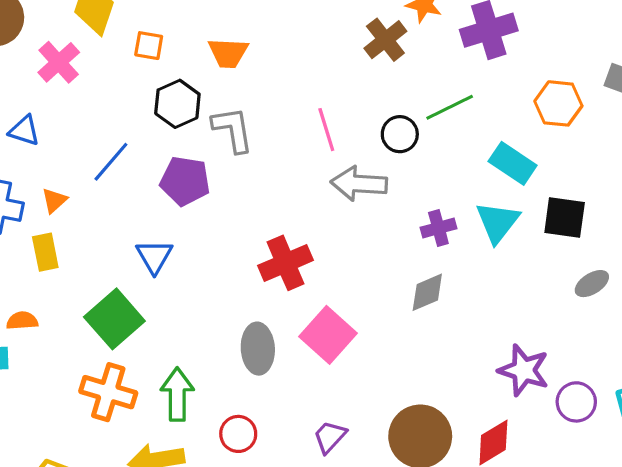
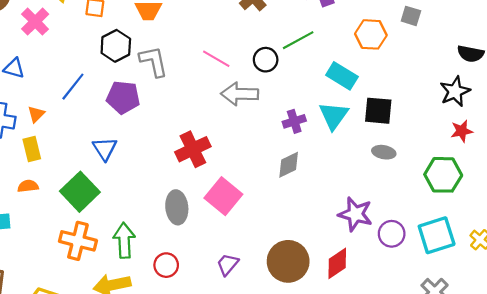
pink line: (326, 130) -> (216, 59), turned -40
gray ellipse: (592, 284) -> (384, 152), moved, turned 45
orange semicircle: (22, 321) -> (28, 186), moved

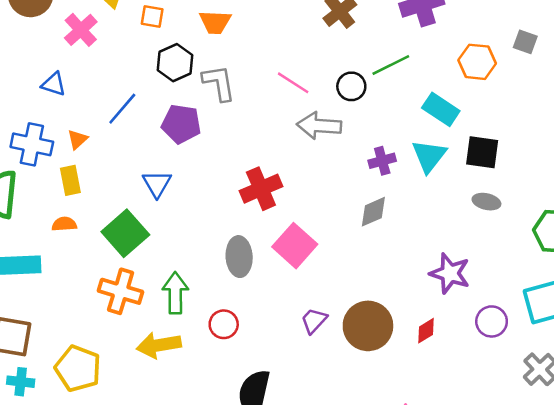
purple circle: (392, 234) -> (492, 321), moved
red diamond: (337, 263) -> (426, 331), size x0.7
purple trapezoid: (228, 264) -> (314, 321), moved

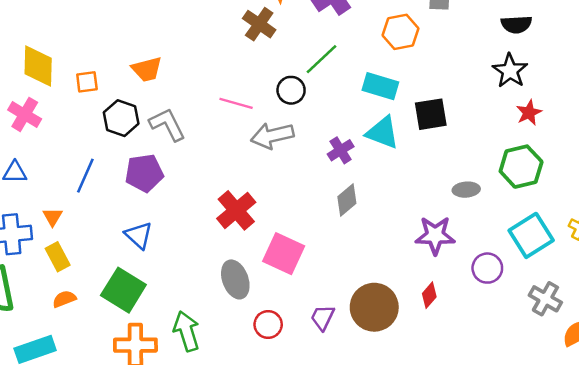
cyan triangle: (429, 156) -> (383, 133), turned -30
gray ellipse: (486, 202) -> (466, 190), moved
red circle: (224, 324) -> (268, 324), moved

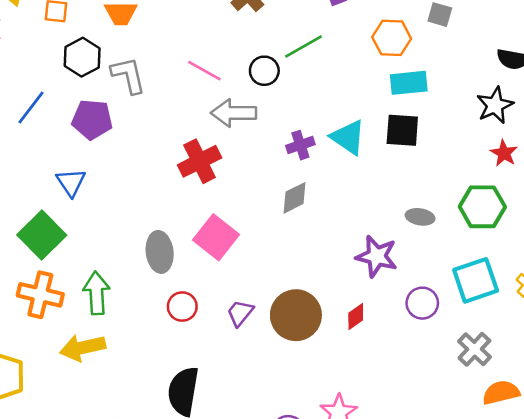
cyan rectangle: (380, 86) -> (409, 83), moved, turned -36
red star: (529, 113) -> (504, 153), turned -30
red cross: (236, 210) -> (200, 161), moved

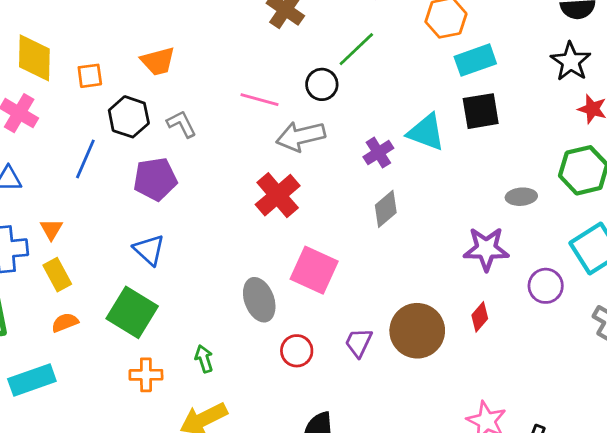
gray L-shape: (128, 75) -> (181, 124), size x0.7
blue line: (31, 107) -> (85, 159), moved
green arrow: (96, 293) -> (204, 359), size x0.6
orange cross: (40, 295) -> (146, 375), size x0.7

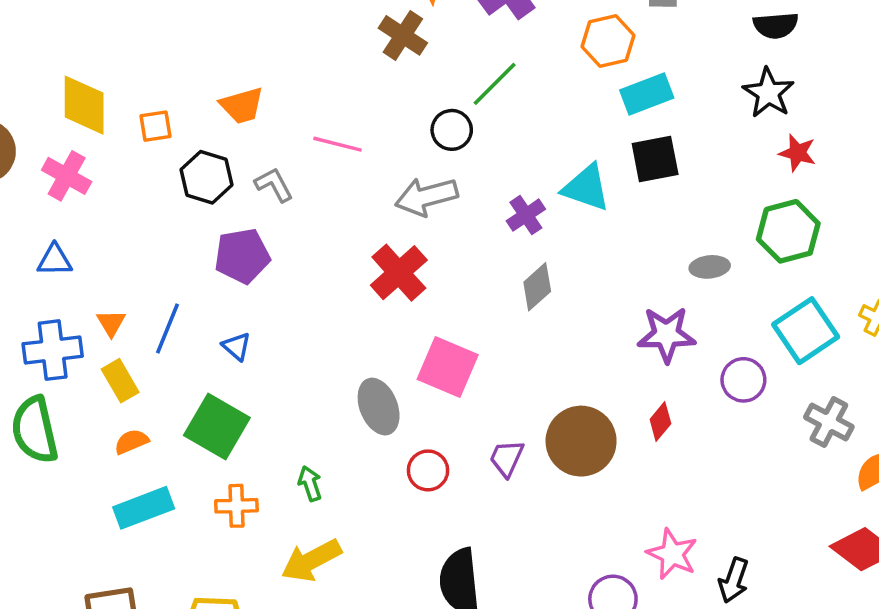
pink line: (259, 100) -> (337, 144), moved
blue line: (85, 159) -> (167, 329), moved
blue triangle: (149, 250) -> (237, 346), size x0.7
cyan rectangle: (32, 380) -> (144, 508), moved

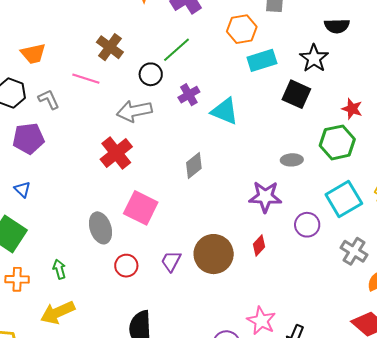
brown cross: (403, 35) -> (110, 47), moved
black star: (768, 93) -> (314, 58), moved
red star: (797, 153) -> (352, 109), moved
black square: (655, 159) -> (296, 94), moved, turned 32
purple cross: (526, 215) -> (189, 95), moved

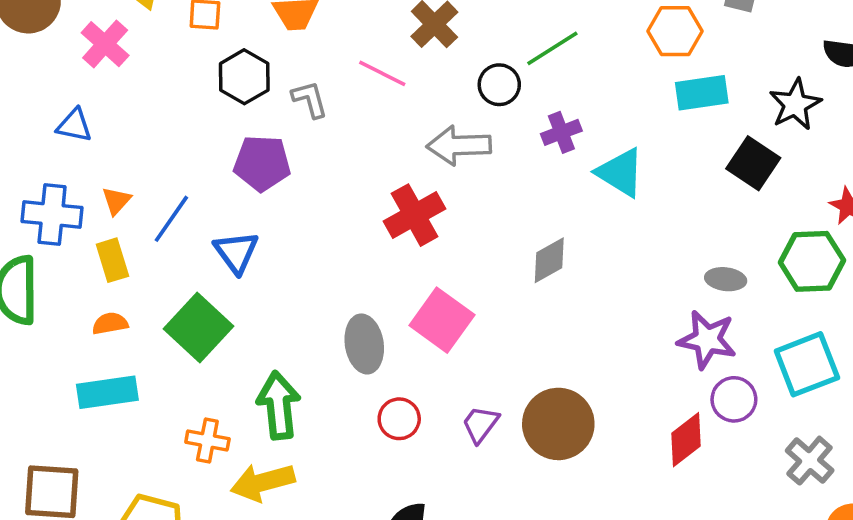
blue triangle: (22, 189) -> (236, 252), size x1.5
purple star: (265, 197) -> (707, 340), moved
red diamond: (259, 246) -> (686, 440), moved, size x1.4
green arrow: (59, 269) -> (279, 405), size x1.8
orange cross: (17, 279) -> (207, 440), moved

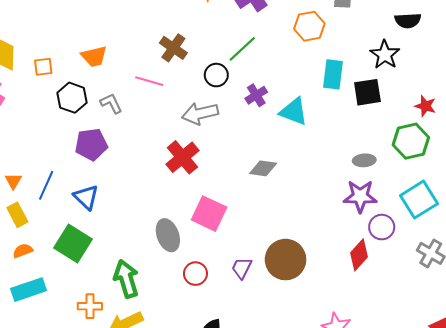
cyan rectangle: (702, 93) -> (333, 74), moved, turned -64
black square: (753, 163) -> (367, 92), turned -32
gray diamond: (549, 260) -> (263, 168), turned 48

